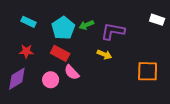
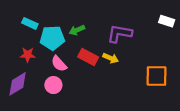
green arrow: (86, 25) -> (77, 30), moved
cyan pentagon: (63, 28) -> (52, 38), moved, turned 30
red rectangle: (60, 53) -> (88, 57), moved
pink semicircle: (72, 72) -> (59, 64), moved

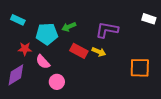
cyan rectangle: (30, 23) -> (18, 20), moved
pink semicircle: (59, 64) -> (43, 62), moved
pink circle: (53, 85) -> (57, 82), moved

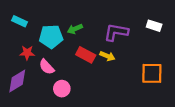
white rectangle: (149, 19) -> (154, 26), moved

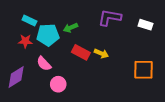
cyan rectangle: (20, 21) -> (29, 21), moved
purple L-shape: (116, 32) -> (110, 17), moved
red star: (27, 53) -> (25, 41), moved

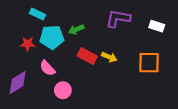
cyan rectangle: (29, 21) -> (37, 14), moved
orange square: (143, 70) -> (149, 63), moved

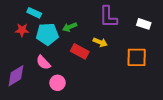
purple L-shape: (118, 18) -> (108, 17), turned -100
red star: (28, 44) -> (22, 30), moved
yellow arrow: (109, 57) -> (100, 42), moved

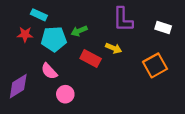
orange square: (137, 57) -> (155, 65), turned -30

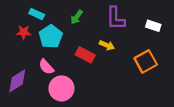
green arrow: (79, 31) -> (77, 17), moved, turned -32
cyan pentagon: (54, 39) -> (51, 37), turned -30
pink circle: (65, 94) -> (61, 88), size x1.5

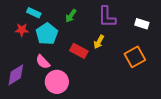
yellow arrow: (107, 45) -> (99, 42), turned 96

